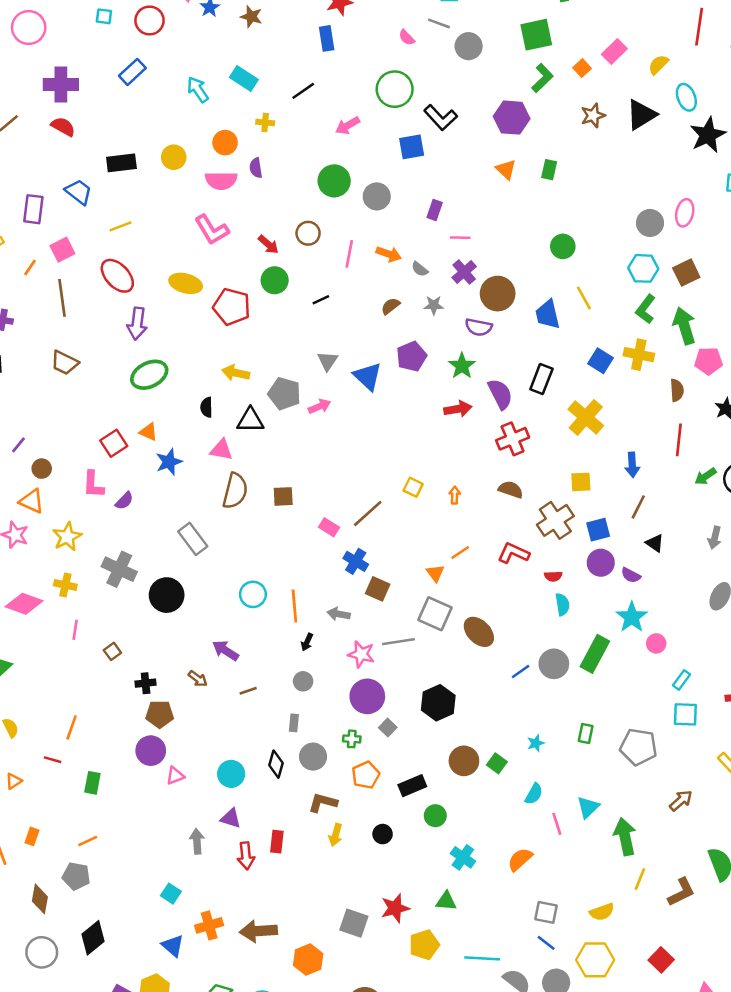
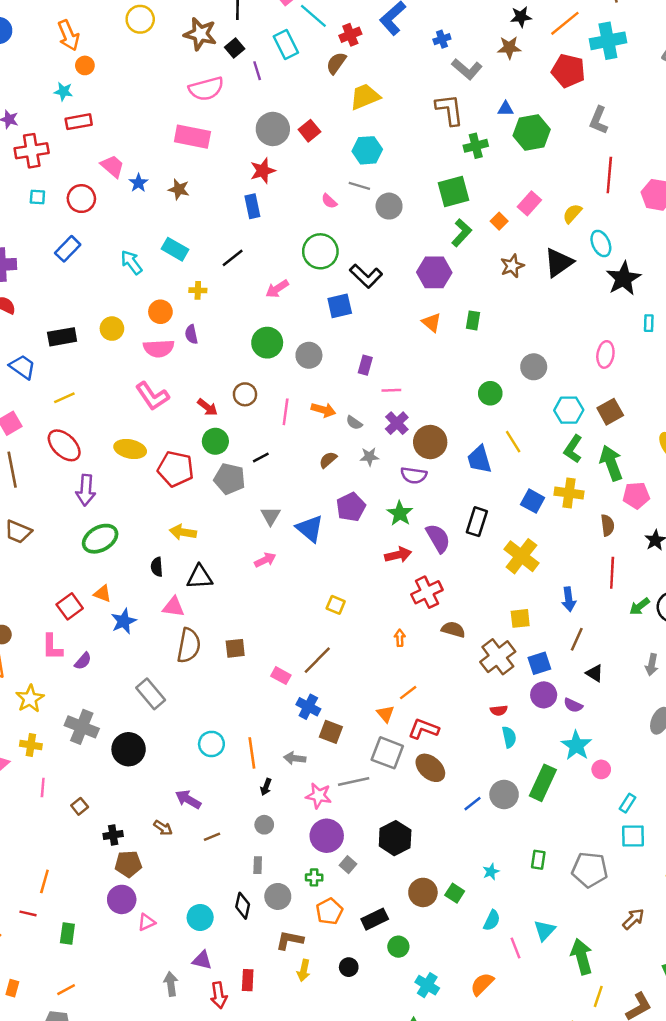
gray circle: (650, 223) -> (534, 367), moved
gray pentagon: (284, 394) -> (230, 479), moved
red cross: (513, 439) -> (427, 592), moved
yellow square: (413, 487) -> (336, 605), moved
red L-shape: (513, 553) -> (423, 729), moved

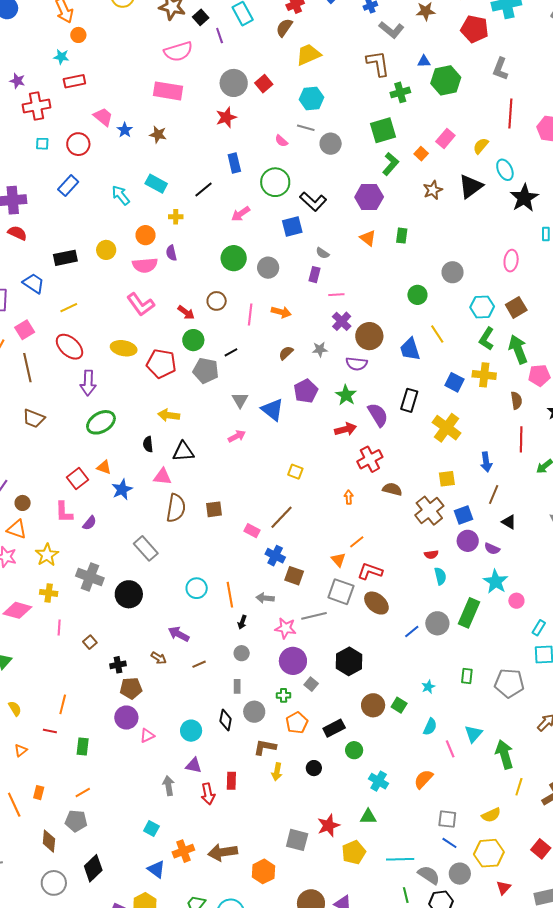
blue rectangle: (252, 206) -> (234, 163), moved
gray semicircle: (354, 423) -> (323, 253), moved

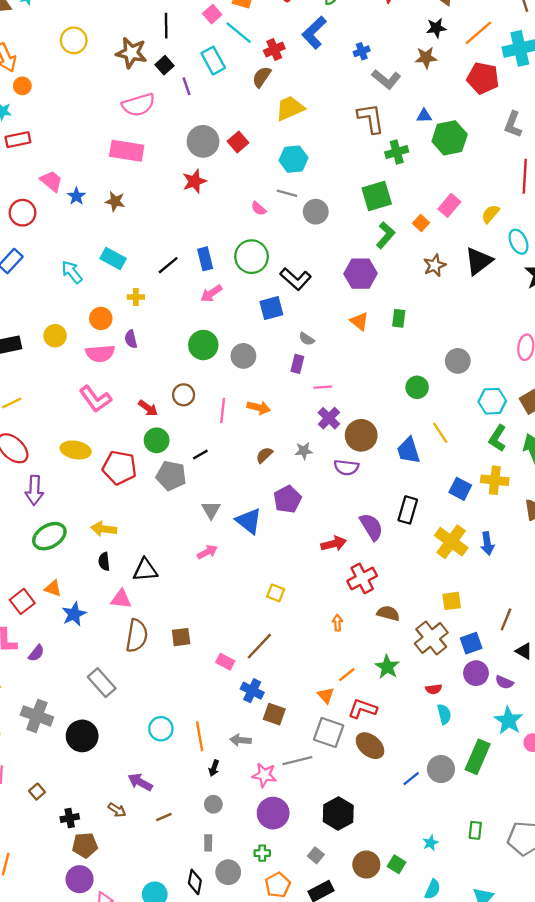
blue rectangle: (234, 163) -> (205, 259), moved
green star: (346, 395) -> (387, 667), moved
yellow arrow: (169, 415) -> (104, 529), moved
blue arrow: (486, 462) -> (487, 543), moved
gray square: (311, 684) -> (316, 855), moved

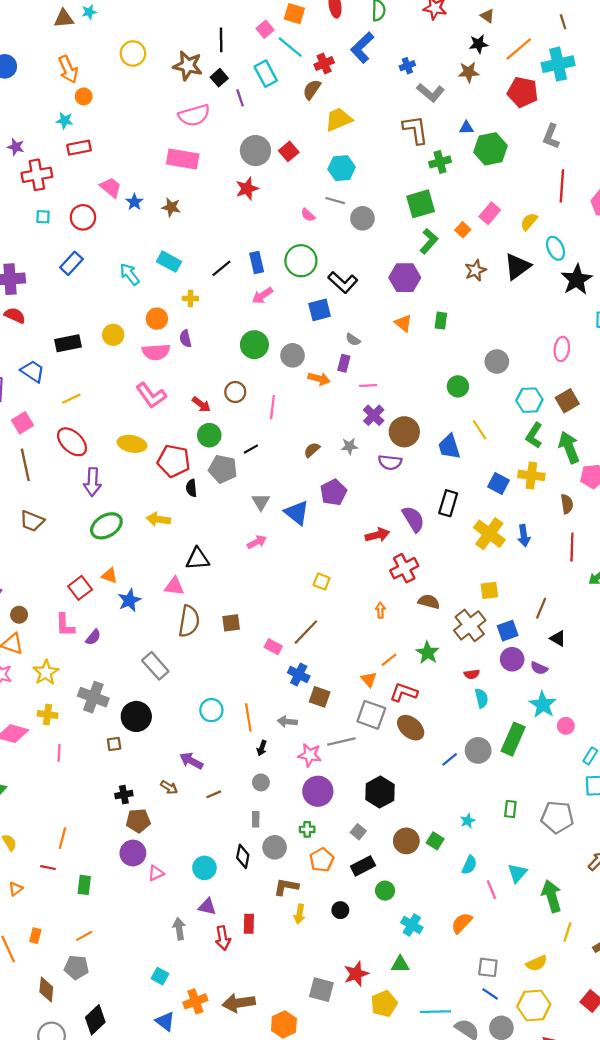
orange arrow: (259, 408) -> (319, 379), moved
black semicircle: (104, 561) -> (191, 488), moved
brown square: (37, 792) -> (114, 744), moved, turned 32

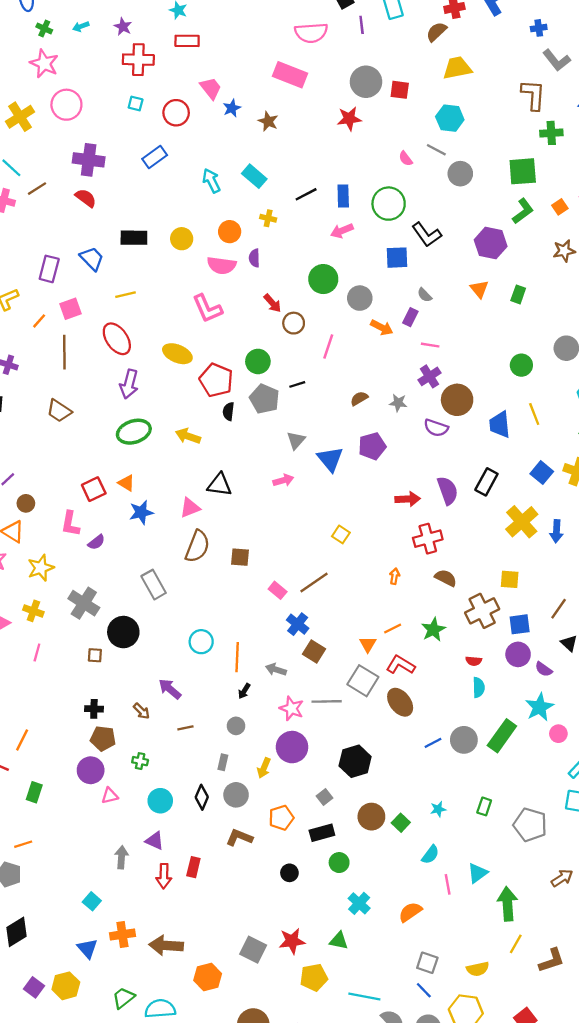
red square: (289, 151) -> (400, 90), turned 36
red arrow: (201, 404) -> (272, 303), moved
pink triangle: (174, 586) -> (190, 508), turned -40
green cross: (307, 829) -> (140, 761), moved
yellow arrow: (299, 914) -> (264, 768), moved

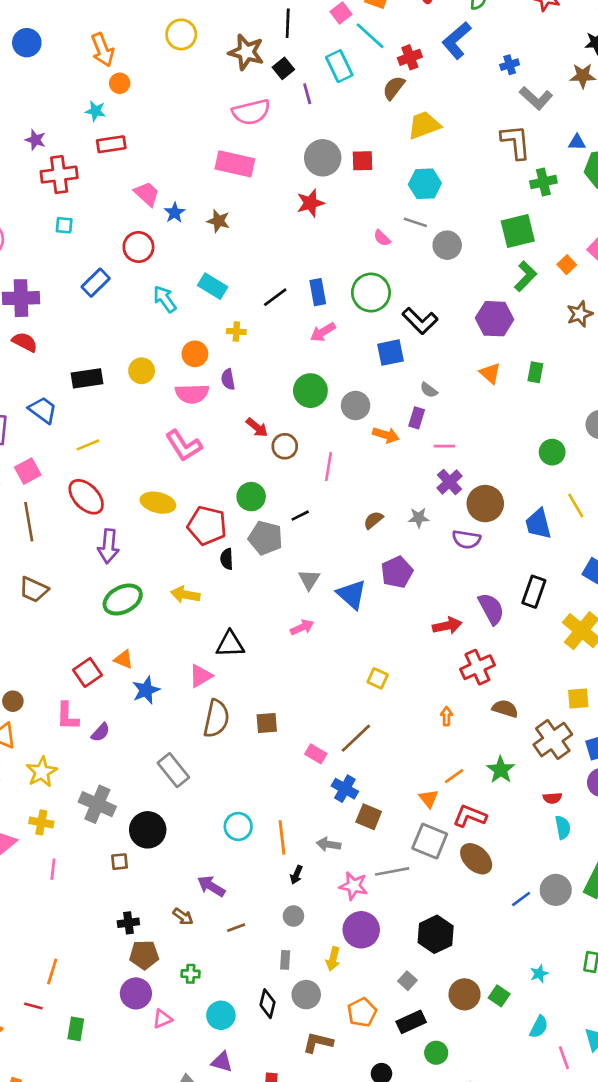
red circle: (176, 113) -> (138, 247), moved

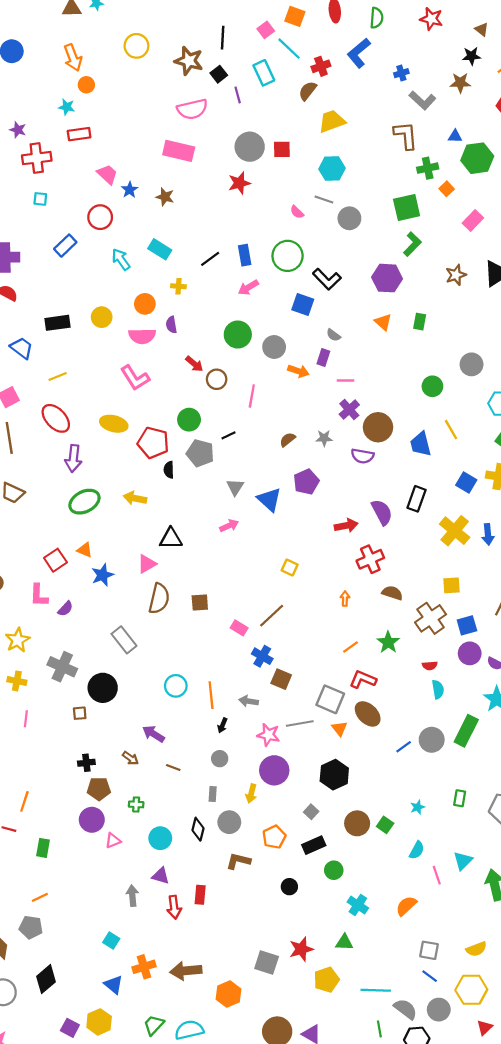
orange square: (567, 265) -> (447, 189), moved
blue square: (391, 353) -> (303, 305), turned 30
orange triangle: (429, 799) -> (339, 728), moved
brown line: (236, 928) -> (173, 767), turned 40

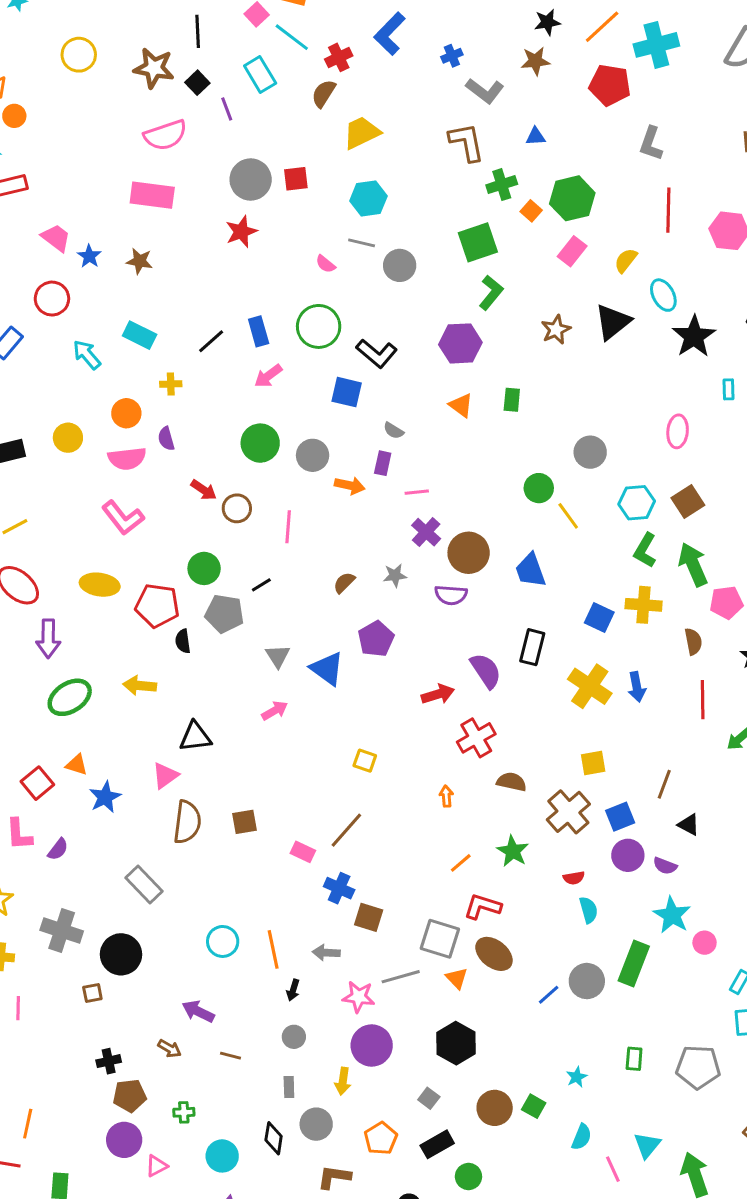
green hexagon: (477, 158) -> (572, 198), moved
yellow line: (451, 430) -> (568, 516), moved

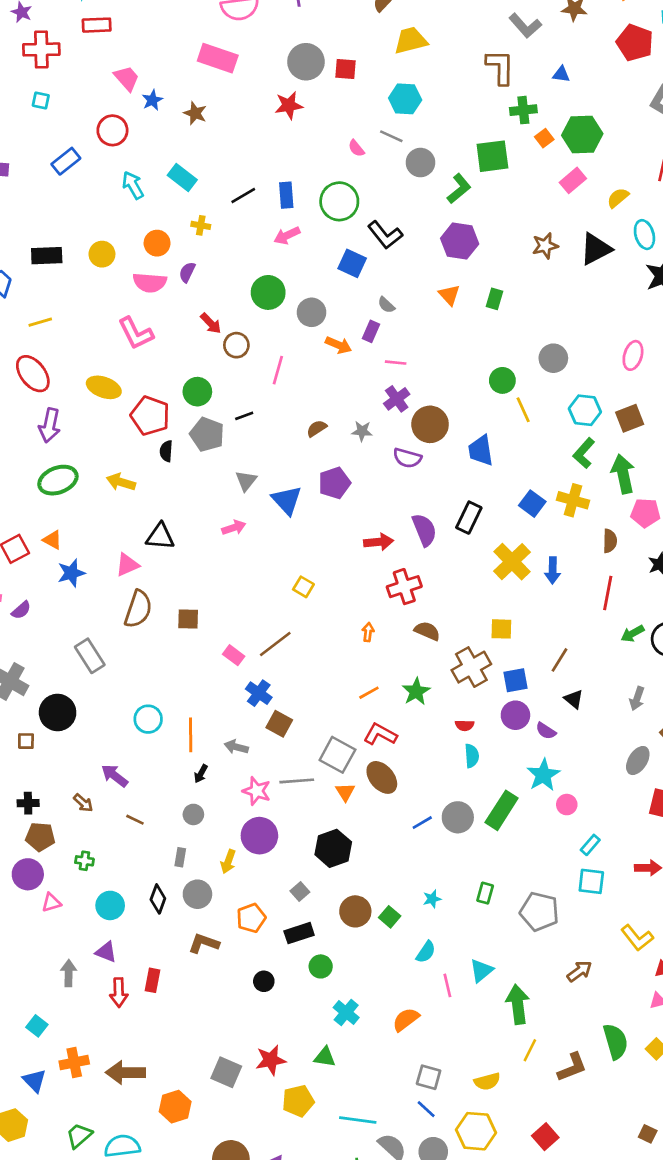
green L-shape: (491, 293) -> (459, 189), moved
purple semicircle: (166, 439) -> (187, 272), turned 30

